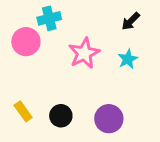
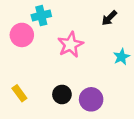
cyan star: (128, 59) -> (121, 57), moved
black circle: (61, 116) -> (62, 94), moved

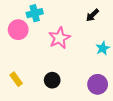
purple circle: (91, 99) -> (98, 84), moved

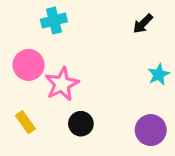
pink circle: (18, 30) -> (29, 65), moved
pink star: (59, 38) -> (62, 84), moved

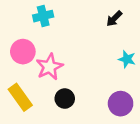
cyan star: (159, 74) -> (127, 59), turned -30
yellow rectangle: (25, 122) -> (20, 97), size x1.5

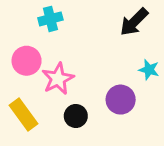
black arrow: (114, 19) -> (134, 22), size x1.5
purple circle: (121, 104) -> (121, 100), moved

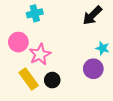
purple circle: (121, 100) -> (93, 69), moved
yellow rectangle: (24, 114) -> (29, 79), moved

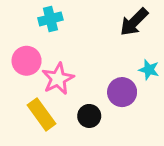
purple circle: (93, 69) -> (122, 92), moved
black circle: (52, 80) -> (89, 116), moved

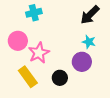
cyan star: (149, 70) -> (89, 42), moved

